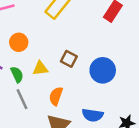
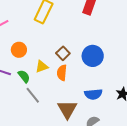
brown square: (69, 59) -> (63, 53), turned 32
orange semicircle: (56, 96) -> (62, 73), moved

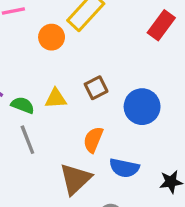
orange circle: (19, 50) -> (52, 37), moved
orange semicircle: (62, 73) -> (93, 140), moved
green semicircle: (24, 76) -> (23, 105), turned -48

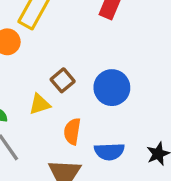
yellow triangle: (56, 98) -> (40, 104), moved

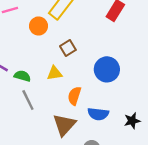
brown square: (63, 80) -> (68, 48), moved

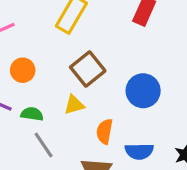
orange circle: (39, 26) -> (23, 70), moved
brown square: (68, 48) -> (88, 69), size x1.5

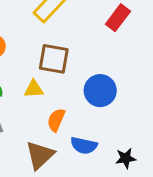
brown square: (88, 69) -> (54, 59), turned 36

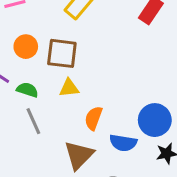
brown square: (54, 59) -> (62, 53), moved
blue circle: (100, 91) -> (155, 120), moved

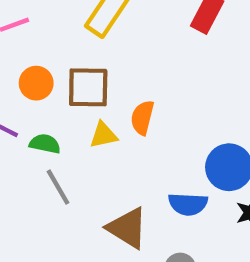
orange semicircle: (94, 118) -> (142, 118), moved
brown triangle: (79, 155) -> (127, 228), turned -36

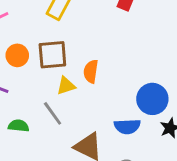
green semicircle: (45, 144) -> (19, 126), moved
gray line: (58, 187) -> (53, 113), moved

